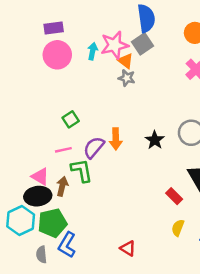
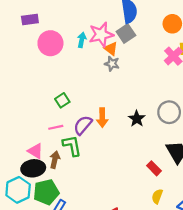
purple rectangle: (54, 28) -> (30, 19), moved

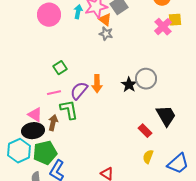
gray circle: (169, 112) -> (146, 79), moved

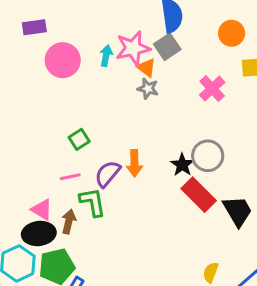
pink cross: (163, 27) -> (212, 89), moved
red rectangle: (145, 131) -> (199, 195), moved, size x1.6

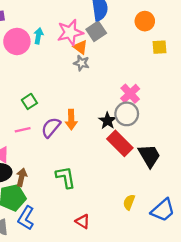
cyan arrow: (106, 56) -> (38, 36), moved
pink cross: (212, 89) -> (130, 94), moved
green L-shape: (93, 202) -> (66, 177), moved
brown arrow: (69, 222) -> (21, 177), moved

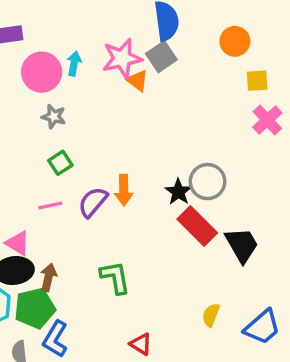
gray star: (81, 63) -> (54, 117), moved
pink cross: (130, 94) -> (267, 120), moved

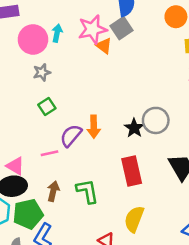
gray star: (54, 117) -> (42, 72), turned -30
pink line: (50, 206) -> (49, 153), moved
red rectangle: (197, 226) -> (132, 171), moved, turned 32
brown arrow: (48, 277) -> (53, 191), moved
yellow semicircle: (211, 315) -> (134, 219), moved, size x1.5

